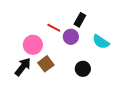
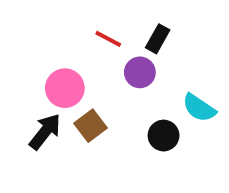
red line: (54, 28) -> (108, 39), moved
cyan semicircle: (101, 42) -> (199, 108), moved

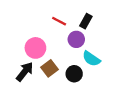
cyan semicircle: (199, 108) -> (91, 59), moved
black circle: (164, 136) -> (74, 74), moved

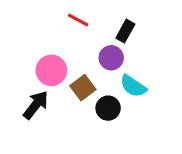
red line: (59, 21) -> (78, 20), moved
brown square: (49, 68) -> (83, 88), moved

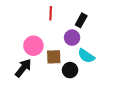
red line: (78, 20) -> (51, 13), turned 64
brown square: (83, 88) -> (54, 57), turned 35

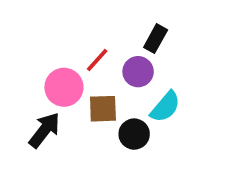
red line: (51, 13) -> (97, 60), moved, turned 40
cyan semicircle: (86, 56) -> (165, 107), turned -84

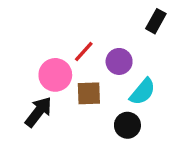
black rectangle: (156, 39) -> (156, 21), moved
black circle: (134, 134) -> (127, 125), moved

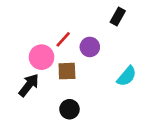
cyan semicircle: (143, 92) -> (127, 76), moved
black circle: (127, 125) -> (69, 109), moved

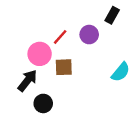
purple circle: (90, 47) -> (89, 35), moved
black circle: (69, 109) -> (43, 103), moved

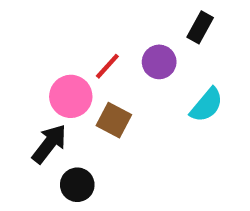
brown square: (64, 67) -> (114, 120), turned 30
cyan semicircle: (121, 72) -> (207, 105), moved

